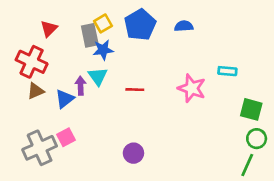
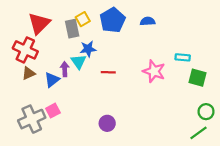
red triangle: (49, 29) -> (39, 23), size x1.6
blue star: (103, 50) -> (88, 49), moved
green square: (251, 109) -> (198, 78), moved
green line: (247, 165) -> (199, 133), turned 30

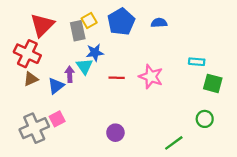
pink star: (154, 71) -> (151, 77), moved
green circle: (206, 112) -> (205, 119), moved
green line: (199, 133) -> (174, 143), moved

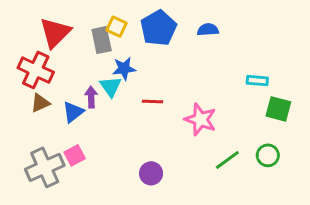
yellow square: (89, 21) -> (117, 27), turned -35
pink star: (151, 77) -> (200, 119), moved
green line: (174, 143) -> (227, 160), moved

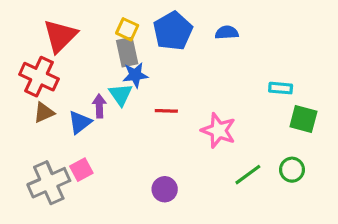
gray rectangle: (102, 40) -> (127, 52), moved

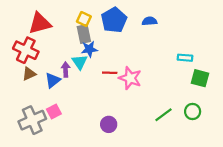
red triangle: (60, 36) -> (40, 23), turned 30
pink star: (219, 130) -> (130, 78), moved

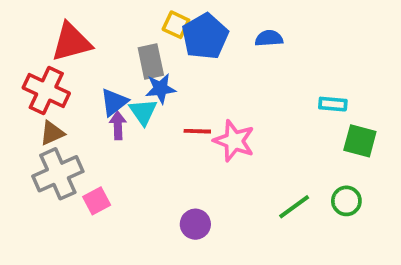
yellow square: (84, 19) -> (176, 25), moved
blue triangle: (53, 80) -> (114, 102), moved
gray cross: (32, 120) -> (58, 174), moved

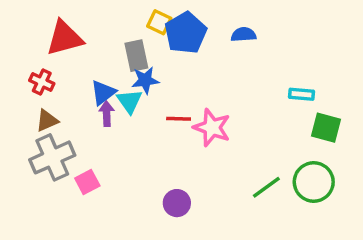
red cross: (46, 91) -> (42, 82), size x0.6
green circle: (346, 201) -> (314, 182), size x1.5

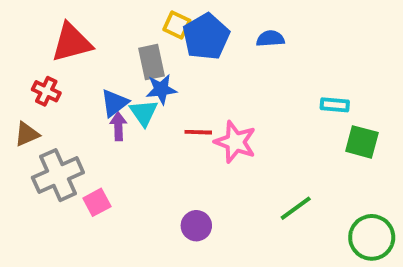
brown triangle: (47, 121) -> (27, 134), moved
green circle: (314, 182) -> (372, 237), moved

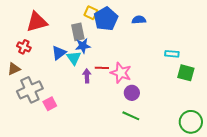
purple arrow: (118, 126) -> (87, 76), moved
green line: (296, 208) -> (131, 116), moved, turned 60
purple circle: (196, 226) -> (132, 93), moved

